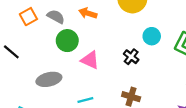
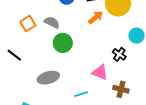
orange arrow: (88, 13) -> (96, 17), moved, turned 126
pink triangle: (90, 60) -> (100, 72), moved

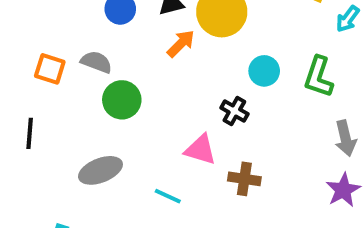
orange square: (28, 23) -> (50, 69), turned -35
black line: (14, 55) -> (30, 133), turned 63
cyan line: (81, 94) -> (168, 196), turned 48

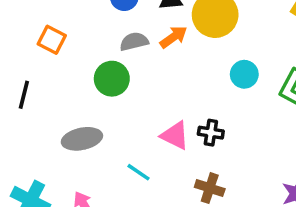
gray semicircle: (96, 62) -> (134, 42), moved, turned -44
black cross: (234, 111) -> (211, 133), moved, turned -30
brown cross: (244, 179) -> (210, 188), moved

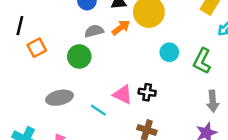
orange square: (52, 40) -> (37, 48), moved, turned 36
black line: (24, 95) -> (20, 26), moved
cyan line: (138, 172) -> (98, 110), moved

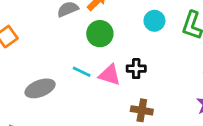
green circle: (79, 56) -> (100, 34), moved
cyan line: (98, 110) -> (82, 72), moved

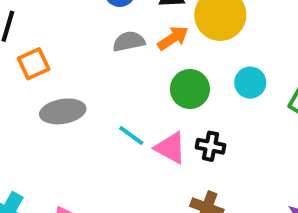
green circle: (100, 34) -> (190, 89), moved
gray ellipse: (40, 88) -> (63, 111), moved

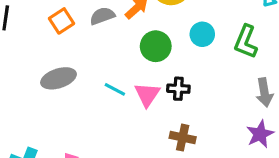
orange square: (34, 64) -> (61, 21), moved
pink triangle: (170, 148) -> (147, 95), turned 44

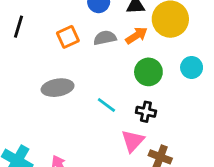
black cross: (178, 89) -> (146, 112), moved
pink triangle: (147, 95) -> (133, 141), moved

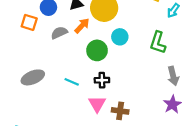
orange square: (68, 37) -> (29, 22), moved, turned -35
cyan circle: (192, 67) -> (120, 37), moved

